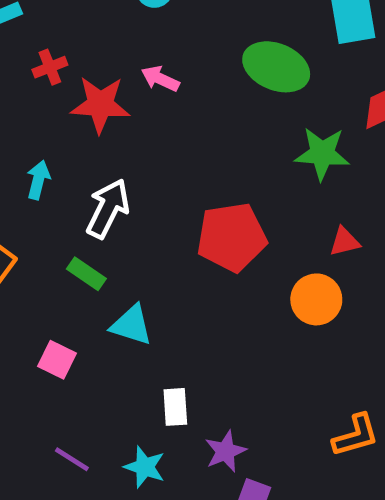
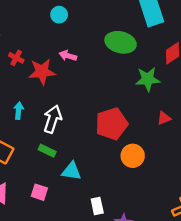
red cross: (50, 67) -> (16, 58), turned -32
orange circle: (316, 299) -> (133, 156), moved

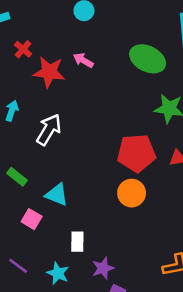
red pentagon: (112, 124) -> (136, 153), moved
green rectangle: (47, 151) -> (17, 177), moved
pink square: (39, 192) -> (32, 219), moved

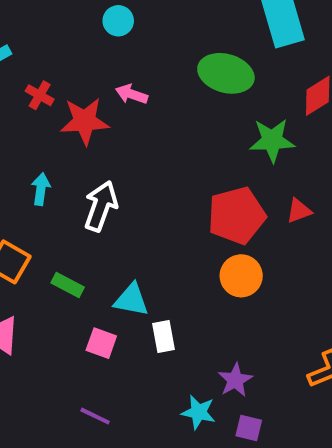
white rectangle: (77, 242) -> (163, 336), moved
purple star: (103, 268) -> (235, 380), moved
cyan star: (58, 273) -> (199, 412), moved

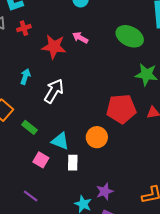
red cross: (40, 95) -> (24, 28), moved, turned 32
orange circle: (241, 276) -> (97, 137), moved

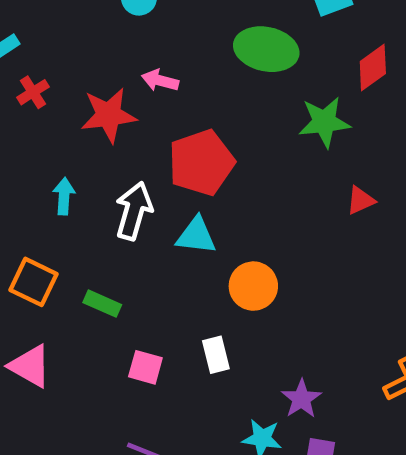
red pentagon: (121, 109) -> (201, 163), moved
cyan triangle: (60, 141) -> (196, 236), moved

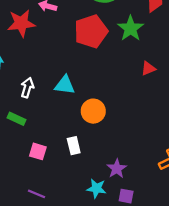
green star: (324, 122) -> (131, 28), turned -30
red pentagon: (201, 163) -> (91, 31), moved
white arrow: (134, 211) -> (27, 88), moved, size x0.7

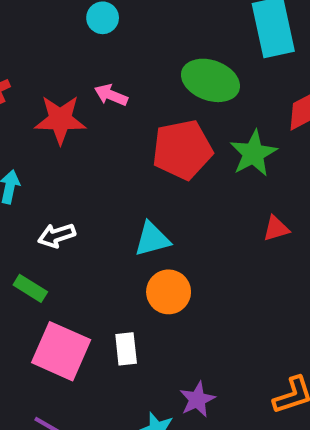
cyan triangle: (65, 85) -> (152, 239), moved, turned -30
white arrow: (27, 88) -> (57, 235), turned -132
pink square: (38, 151) -> (61, 351), size x1.8

